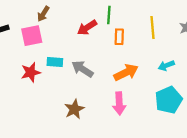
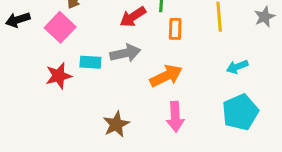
pink square: (32, 36) -> (60, 27), turned -35
gray arrow: (82, 69) -> (125, 53), moved, turned 135
orange arrow: (126, 72) -> (166, 76), moved

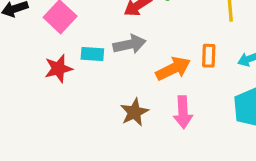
orange rectangle: (175, 29) -> (209, 56), moved
brown star: (116, 124) -> (134, 112), moved

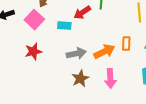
gray arrow: (130, 44) -> (76, 54), moved
cyan rectangle: (92, 54) -> (64, 26), moved

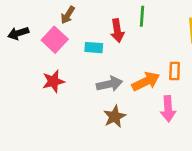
red arrow: (82, 13) -> (117, 31), turned -66
pink arrow: (110, 79) -> (168, 109), moved

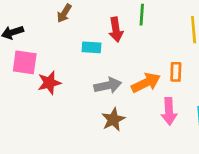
pink square: (55, 40) -> (25, 62), moved, turned -35

